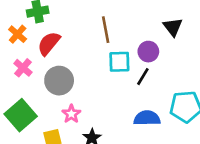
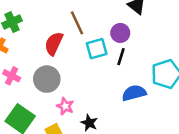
red semicircle: (49, 43) -> (54, 44), moved

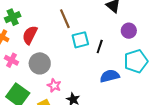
purple circle: (120, 33) -> (129, 31), moved
red semicircle: (54, 44) -> (30, 35), moved

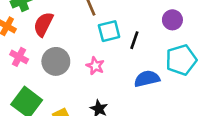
pink star: (54, 86) -> (95, 66), moved

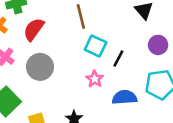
cyan square: (109, 31) -> (96, 46), turned 30
pink star: (95, 66) -> (95, 79), moved

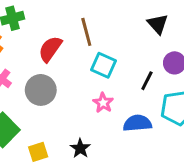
red semicircle: (34, 29) -> (50, 49), moved
black line: (118, 59) -> (147, 81), moved

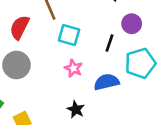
black star: (80, 148) -> (76, 109), moved

